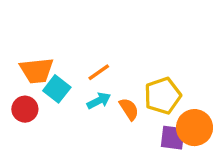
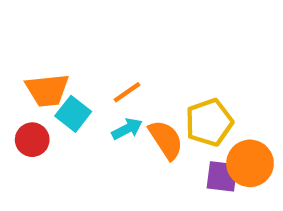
orange semicircle: (129, 109) -> (166, 140), size x1.4

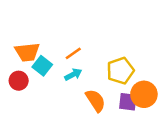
orange semicircle: (166, 140) -> (96, 101), moved

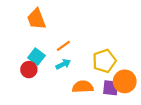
orange trapezoid: (27, 52) -> (36, 19), moved, turned 75
red circle: (19, 81) -> (29, 70), moved
orange semicircle: (96, 101) -> (83, 87), turned -60

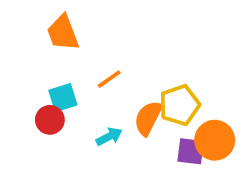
cyan square: (36, 57) -> (63, 98), turned 35
cyan arrow: (63, 64) -> (109, 137), moved
orange semicircle: (83, 87) -> (148, 118), moved, turned -60

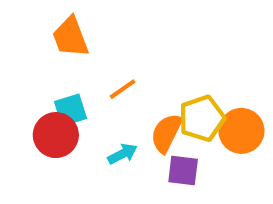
red circle: (50, 120) -> (56, 135), size x1.4
orange circle: (215, 140) -> (241, 131), moved
purple square: (191, 151) -> (183, 170), moved

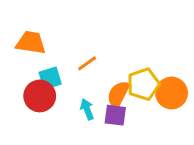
orange trapezoid: (70, 37) -> (31, 43), moved, turned 120
cyan arrow: (123, 154) -> (87, 109), turned -84
purple square: (183, 170) -> (115, 115), moved

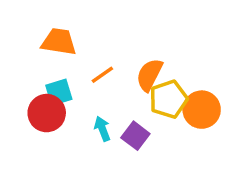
orange trapezoid: (31, 43) -> (59, 42), moved
orange semicircle: (118, 94) -> (149, 75), moved
purple square: (115, 115) -> (135, 136), turned 30

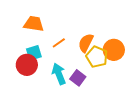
yellow pentagon: (169, 99) -> (97, 57), turned -30
orange circle: (202, 110) -> (114, 50), moved
cyan arrow: (102, 129) -> (59, 74), size x1.5

